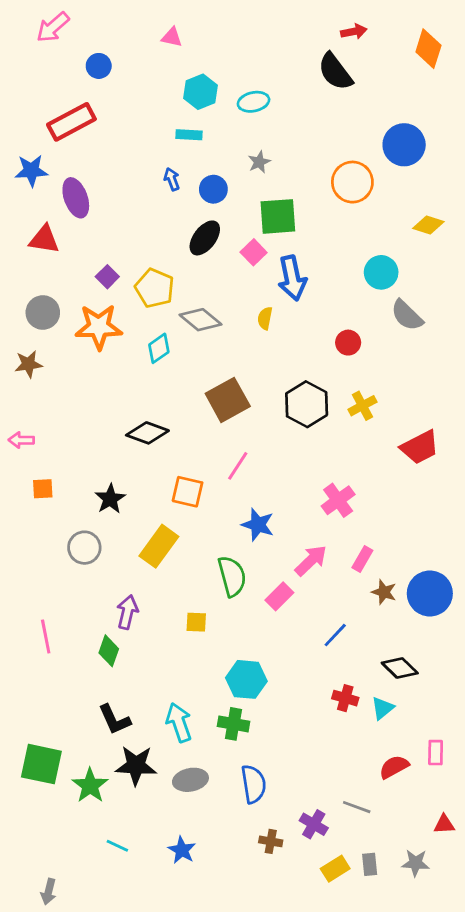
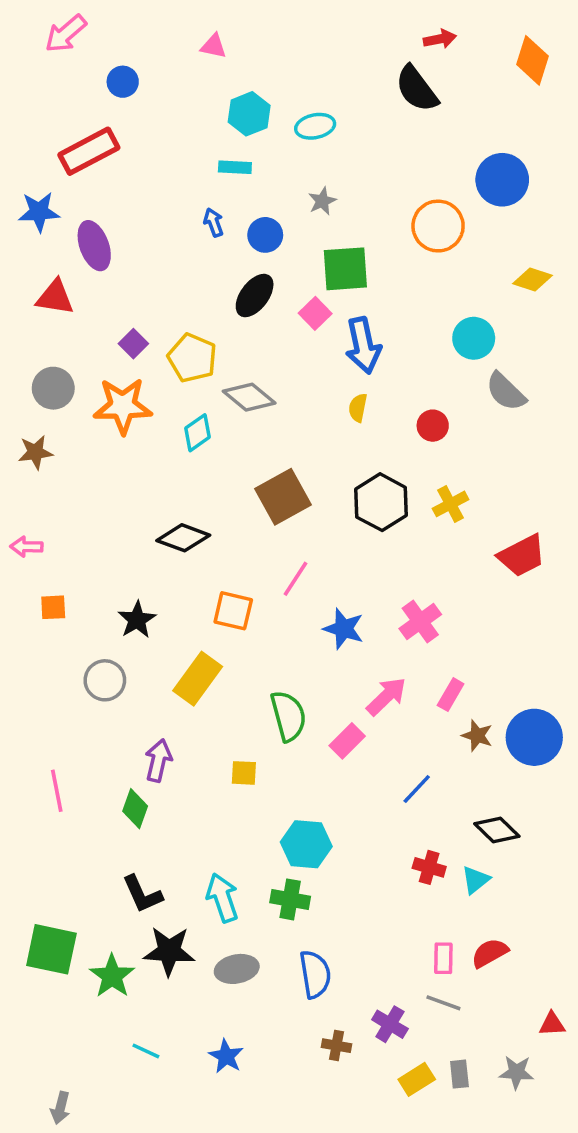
yellow semicircle: (265, 318) -> (358, 408), moved
blue star: (258, 525) -> (344, 629), moved
pink rectangle: (436, 753) -> (443, 958), moved

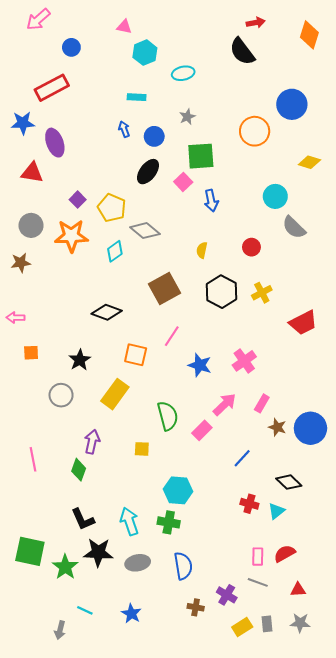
cyan hexagon: (249, 114) -> (145, 53), moved
blue arrow: (363, 345) -> (211, 201), size x0.7
yellow semicircle: (358, 408) -> (202, 250), moved
red triangle: (552, 1024) -> (298, 590), moved
gray arrow: (60, 1108) -> (60, 630), moved

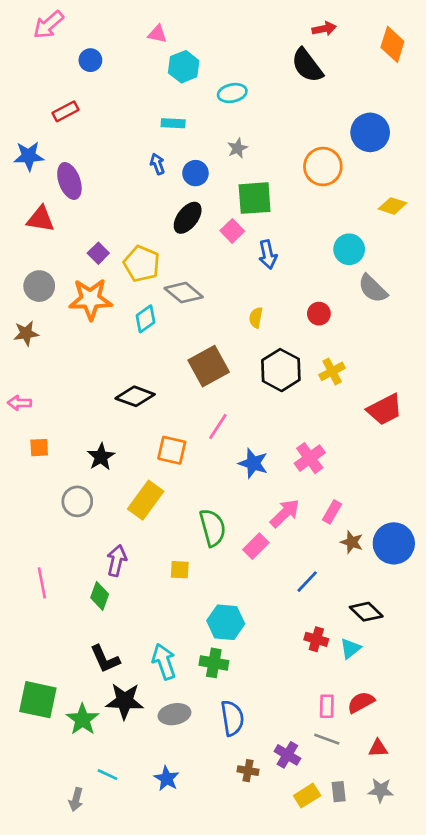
red rectangle: (52, 88) -> (65, 111), size x0.6

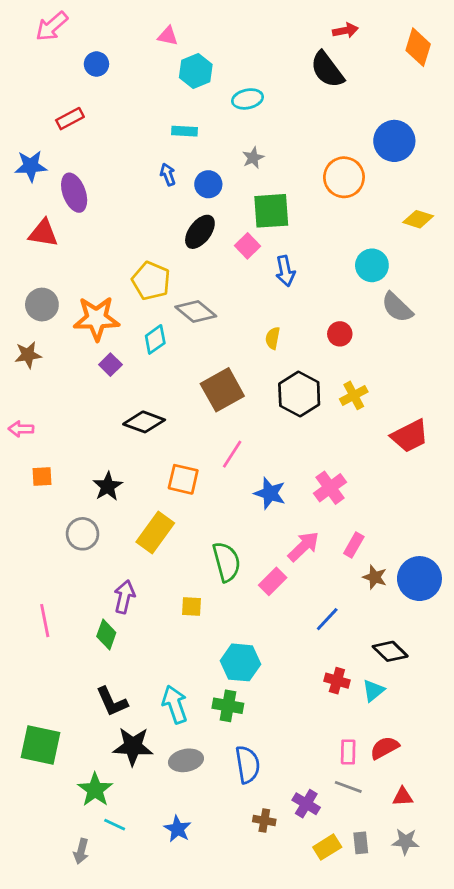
purple square: (98, 253) -> (110, 365), moved
green star: (83, 719) -> (95, 790), moved

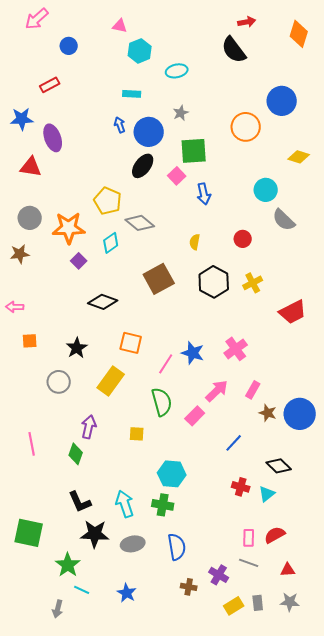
blue circle: (208, 184) -> (149, 132), size x1.5
pink line: (232, 454) -> (166, 364), moved

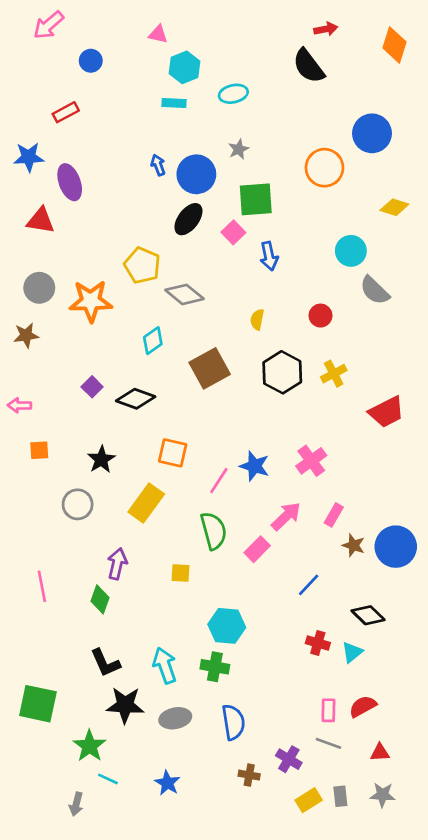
cyan rectangle: (132, 94) -> (174, 103), moved
cyan diamond: (111, 243) -> (153, 341), moved
purple square: (79, 261) -> (92, 387), moved

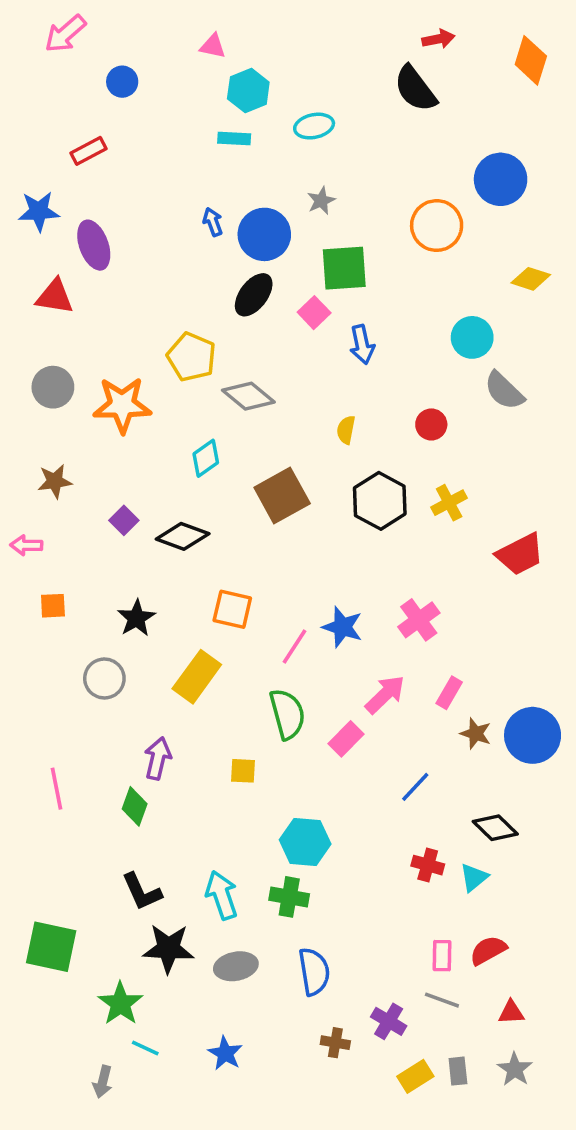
brown star: (26, 335) -> (55, 481), moved
gray star: (383, 795) -> (515, 1069), turned 30

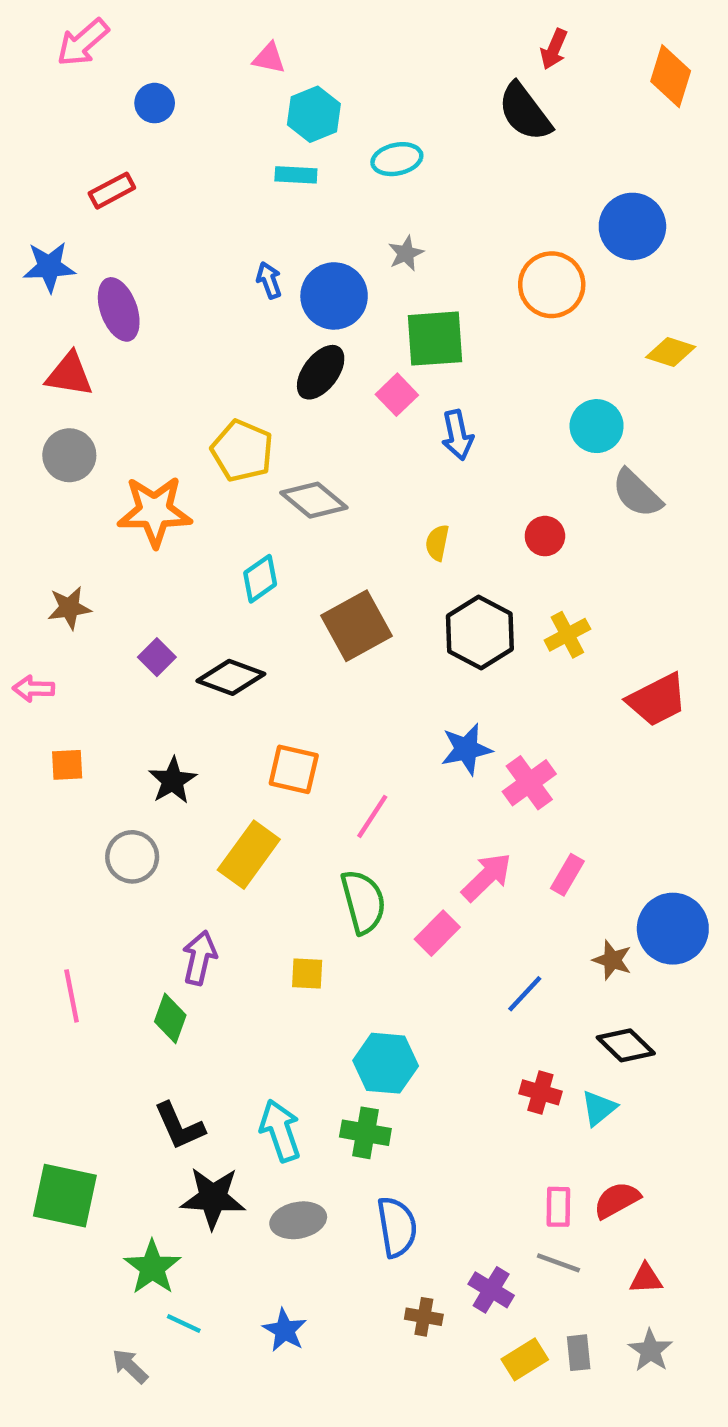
red arrow: (438, 39) -> (554, 49), turned 124
gray circle: (53, 387) -> (69, 455), moved
blue star: (342, 627) -> (466, 749), moved, turned -30
brown star: (476, 734) -> (612, 960), moved
gray arrow: (103, 1082) -> (130, 1366), turned 120

